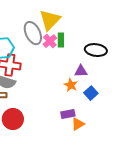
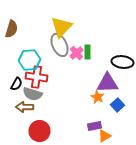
yellow triangle: (50, 20) -> (62, 27), moved
purple triangle: (81, 71) -> (108, 83), size x1.6

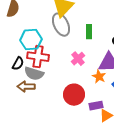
pink cross: (76, 53) -> (78, 59), moved
red circle: (40, 131) -> (74, 95), moved

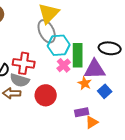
green rectangle: (89, 32) -> (78, 55), moved, size x1.6
cyan hexagon: (31, 40) -> (59, 45), moved
red circle: (74, 95) -> (46, 95), moved

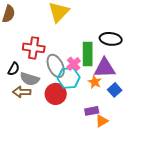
gray ellipse: (47, 31) -> (56, 66), moved
cyan hexagon: (59, 45) -> (69, 78), moved
black ellipse: (110, 48) -> (111, 39), moved
red cross: (24, 63) -> (34, 48), moved

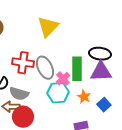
gray ellipse: (56, 66) -> (45, 68), moved
purple triangle: (105, 68) -> (101, 72), moved
red circle: (56, 94) -> (23, 117), moved

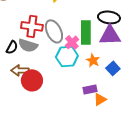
gray semicircle: (19, 94) -> (28, 45), moved

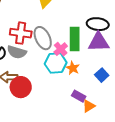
orange star: (93, 60) -> (73, 68), moved
purple rectangle: (90, 89) -> (79, 96), turned 40

